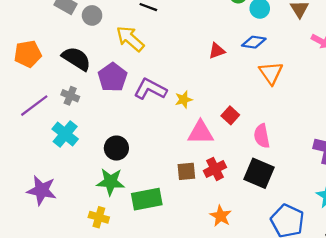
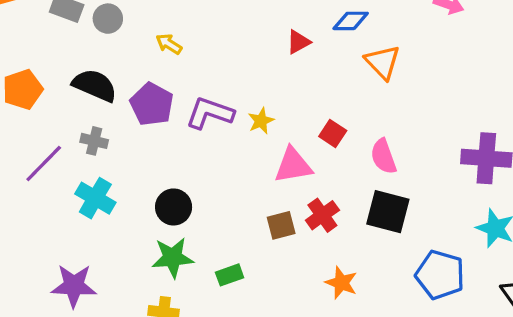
yellow arrow: (130, 39) -> (169, 44), size x0.6
green rectangle: (147, 199) -> (230, 275), size x0.6

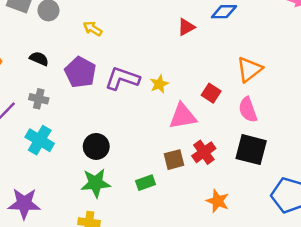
orange triangle: (383, 62) -> (249, 69), moved, turned 36
black semicircle: (95, 85) -> (39, 59), size x0.6
green rectangle: (230, 275) -> (145, 183), moved

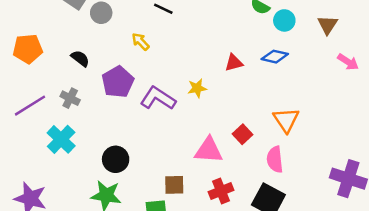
orange triangle: (249, 69) -> (286, 120), turned -40
yellow star: (159, 84) -> (197, 88), moved
brown square: (174, 160) -> (174, 185), moved

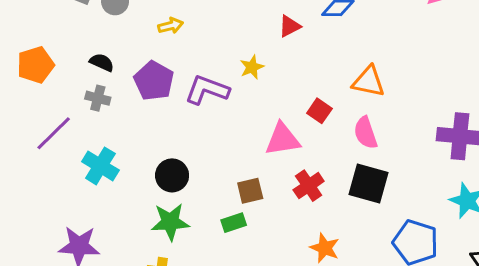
yellow arrow: (141, 42) -> (171, 26), turned 132
gray cross: (70, 98) -> (98, 98), moved
orange triangle: (286, 120) -> (369, 82), turned -32

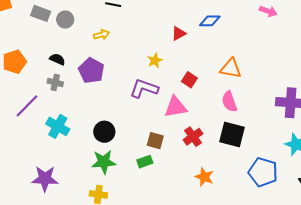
purple L-shape: (207, 90) -> (144, 88), moved
red square: (319, 111) -> (189, 80), moved
brown square: (250, 191) -> (155, 141), turned 30

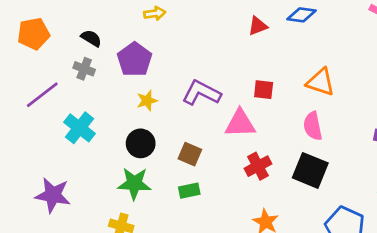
yellow star: (155, 60) -> (147, 101), moved
red square: (189, 80) -> (264, 90), turned -35
brown square: (155, 141) -> (190, 154), moved

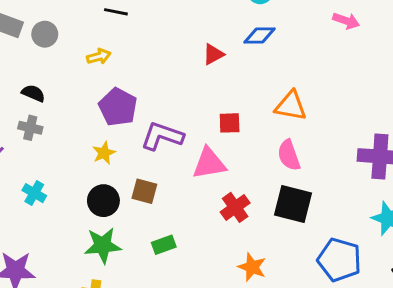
purple pentagon: (135, 59) -> (118, 107), moved
cyan cross: (79, 128) -> (34, 193), size x0.7
brown square: (190, 154) -> (144, 191), moved

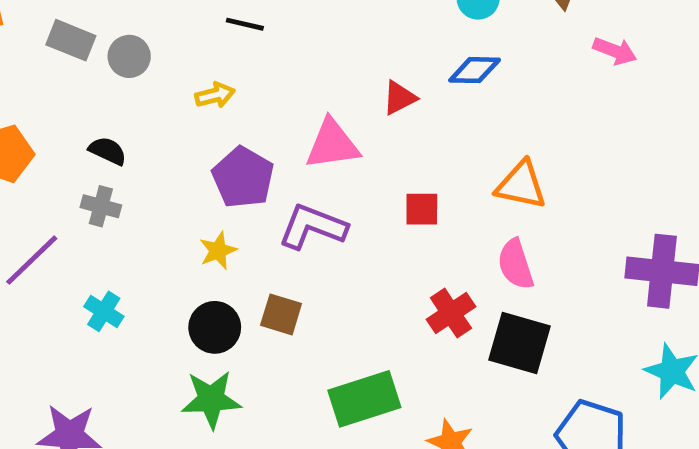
pink triangle: (209, 163) -> (332, 144), moved
red cross: (235, 207) -> (451, 313), moved
green rectangle: (164, 245) -> (364, 399), moved, size x1.8

